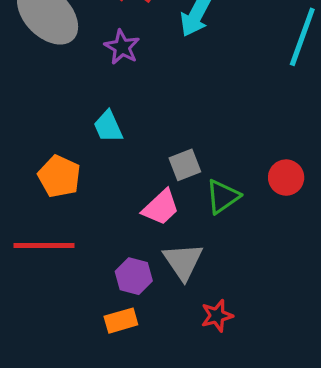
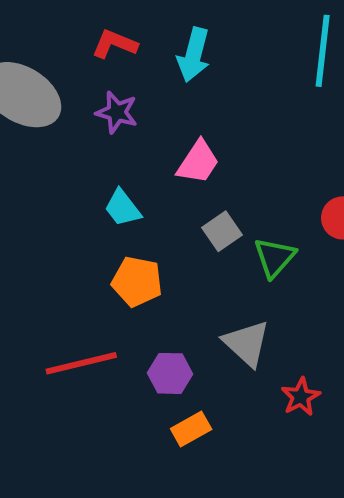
orange pentagon: (59, 176) -> (137, 281), moved
pink trapezoid: (161, 207) -> (198, 162), moved
purple hexagon: (134, 276) -> (170, 373), moved

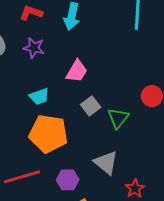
cyan trapezoid: (123, 208) -> (39, 96), turned -70
orange pentagon: (137, 281) -> (48, 134), size x1.5

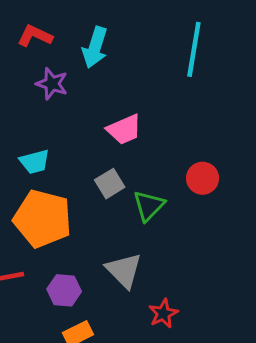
purple star: (34, 48) -> (52, 84), moved
pink trapezoid: (77, 71) -> (124, 129), moved, turned 30

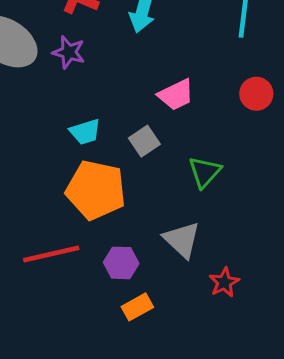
purple star: (52, 84) -> (69, 52), moved
red circle: (203, 178) -> (256, 94), moved
gray square: (110, 184) -> (144, 141), moved

